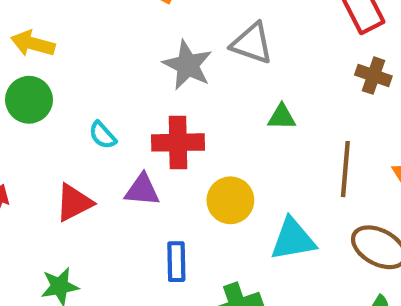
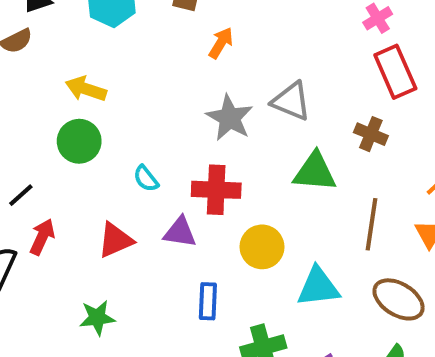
brown cross: (373, 76) -> (371, 134), moved
green triangle: (282, 117) -> (315, 172), size x1.6

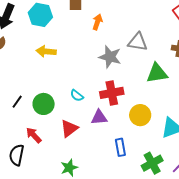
yellow arrow: (86, 89) -> (46, 51), moved
green circle: (79, 141) -> (44, 104), moved
black line: (21, 195) -> (17, 102), moved
red arrow: (42, 237) -> (34, 135), turned -54

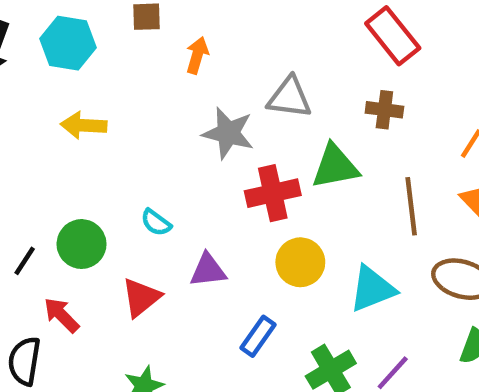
red cross: (112, 93) -> (273, 193), moved
black line: (17, 102) -> (25, 261), moved
blue rectangle: (120, 147) -> (258, 336), turned 48

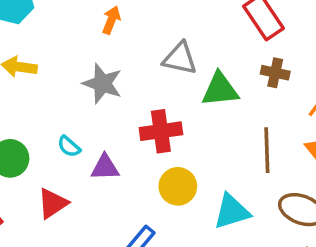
brown cross: (384, 110) -> (275, 73), moved
gray star: (228, 133) -> (102, 83), moved
green triangle: (335, 166) -> (220, 90), moved
purple triangle: (208, 270) -> (105, 167), moved

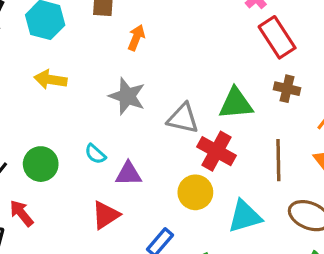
gray triangle: (180, 58) -> (183, 118), moved
red cross: (161, 131) -> (217, 151), moved, turned 36
red triangle: (53, 203) -> (106, 215), moved

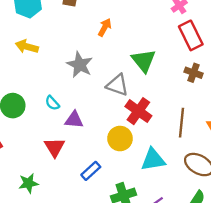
orange arrow: (136, 38) -> (105, 27), moved
green triangle: (236, 104) -> (144, 61), moved, turned 50
red triangle: (106, 215) -> (55, 147), turned -35

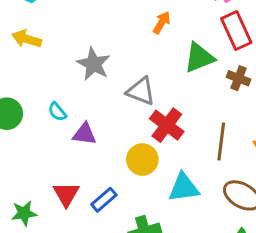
orange arrow: (105, 27) -> (162, 22), moved
green triangle: (144, 61) -> (199, 58), moved, turned 45
red triangle: (55, 147) -> (66, 194), moved

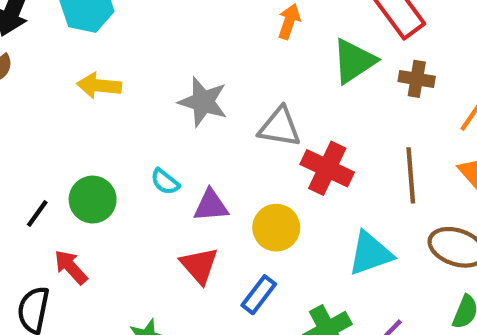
yellow circle: (142, 159) -> (276, 228), moved
red triangle: (66, 194) -> (199, 266), moved

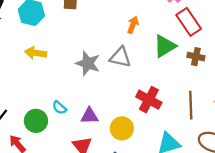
gray triangle: (280, 127) -> (120, 57), moved
cyan semicircle: (165, 182) -> (59, 108), moved
green circle: (93, 200) -> (36, 121), moved

